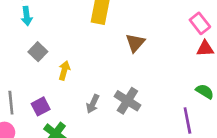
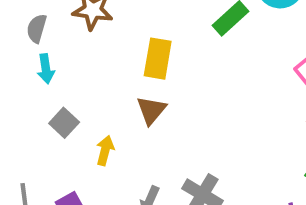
brown triangle: (135, 43) -> (151, 110), moved

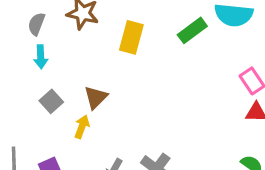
yellow rectangle: (158, 59) -> (131, 37), moved
brown triangle: (151, 110) -> (96, 97), moved

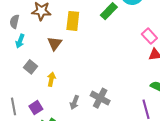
cyan arrow: (41, 57) -> (20, 41), turned 32
brown triangle: (96, 97) -> (55, 44), moved

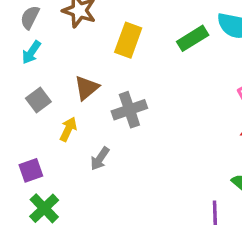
brown triangle: (55, 44) -> (87, 88), moved
gray cross: (100, 98) -> (129, 110), moved, turned 30
gray arrow: (75, 102) -> (100, 159), moved

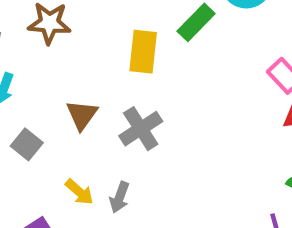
yellow rectangle: (128, 40) -> (143, 52), moved
yellow arrow: (68, 129) -> (79, 192), moved, turned 120

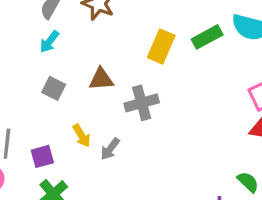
brown triangle: (82, 115) -> (101, 79), turned 32
gray square: (27, 144) -> (54, 88), turned -30

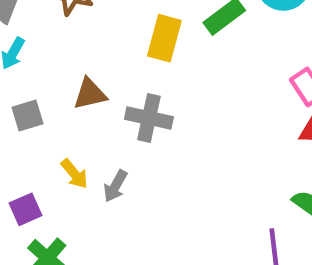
gray square: (54, 88) -> (28, 115), turned -35
gray cross: (142, 103) -> (149, 118), turned 36

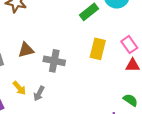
yellow rectangle: (164, 38) -> (98, 49), moved

